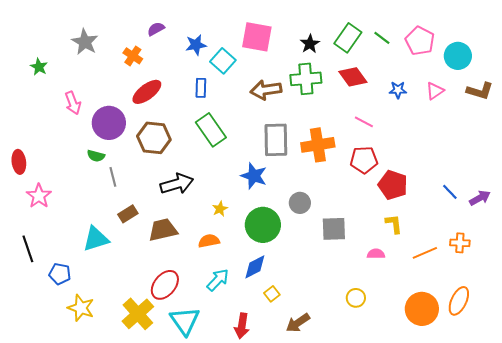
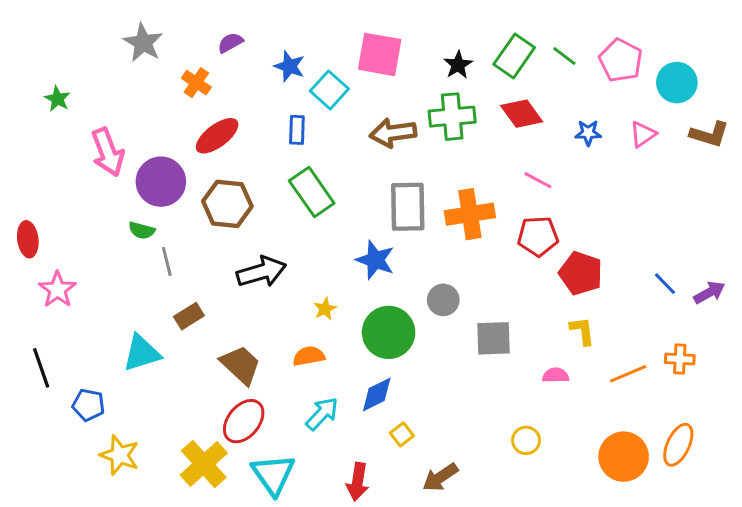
gray star: (85, 42) -> (143, 43), moved
blue star: (196, 45) -> (289, 66), turned 30
pink arrow: (73, 103) -> (108, 152), size x1.4
brown trapezoid: (163, 230) -> (241, 365), moved, turned 56

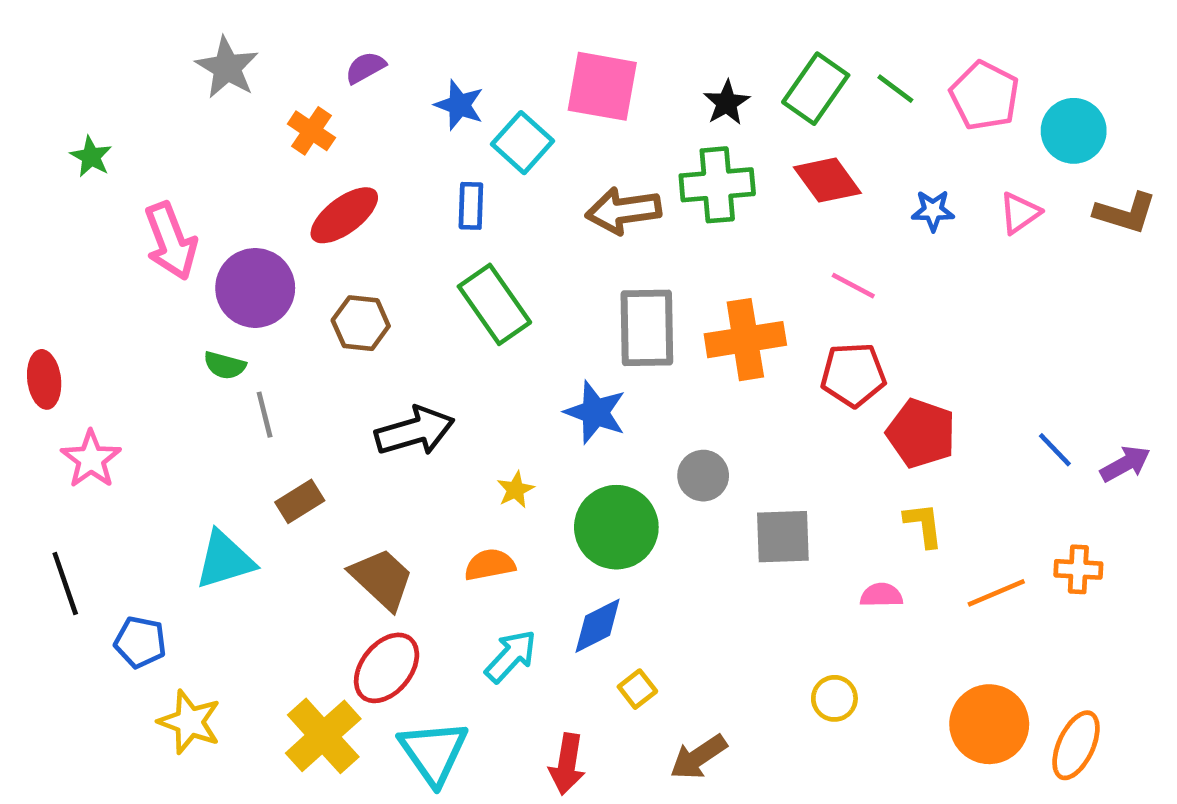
brown hexagon: (227, 204) -> (361, 323), size x0.7
orange ellipse: (678, 445) -> (1076, 745), moved

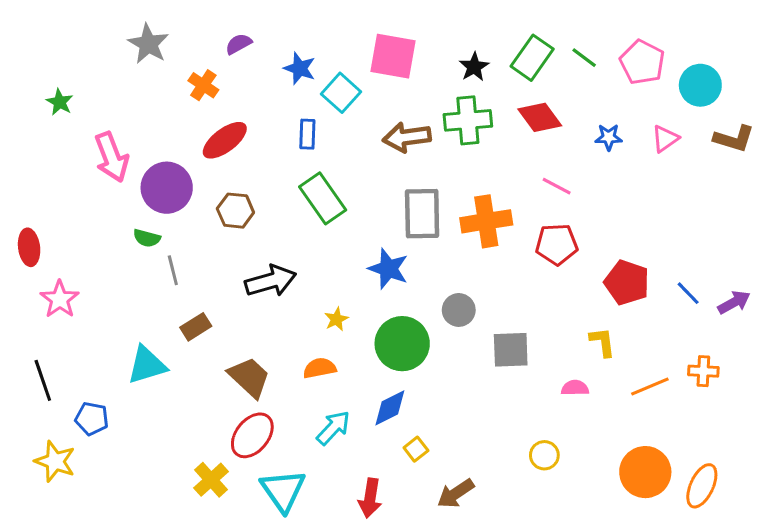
red pentagon: (921, 433) -> (627, 282), moved
yellow star: (190, 722) -> (55, 461), moved
yellow cross: (323, 736) -> (211, 480), size x0.7

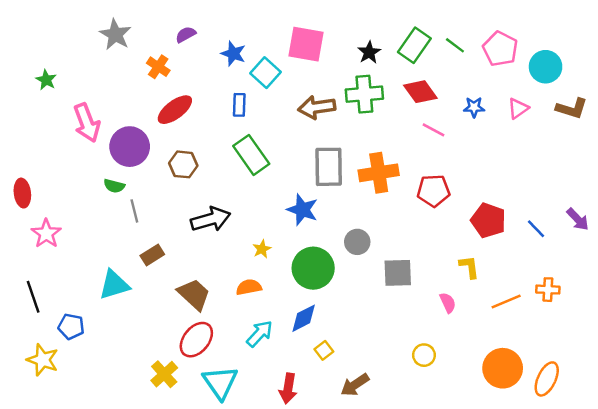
pink line: (557, 186) -> (434, 130), moved
purple arrow: (734, 302) -> (578, 219), moved, turned 75
pink semicircle: (575, 388) -> (448, 303), turned 66

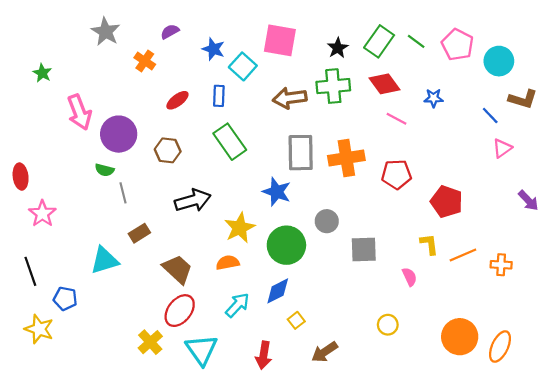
pink triangle: (518, 108) -> (502, 148), moved
red ellipse: (175, 110) -> (177, 100), moved, size x0.7
blue line: (536, 229) -> (490, 116), moved
yellow star: (262, 249) -> (240, 228), size x1.8
orange line: (506, 301) -> (463, 255), moved

